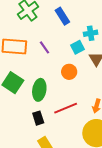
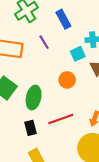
purple line: (44, 47) -> (44, 42), moved

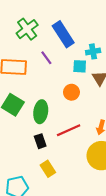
blue rectangle: (63, 19) -> (63, 34), size x1.4
cyan square: (78, 54) -> (80, 66), turned 32

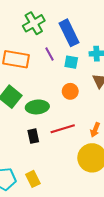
cyan square: (80, 66) -> (71, 62), moved
green ellipse: (41, 112) -> (37, 107), turned 70
yellow rectangle: (48, 169) -> (33, 179), moved

